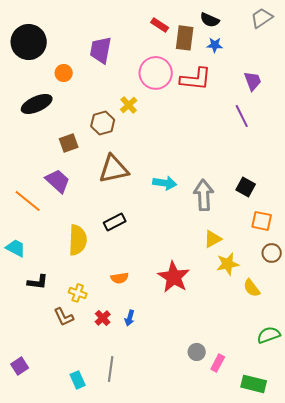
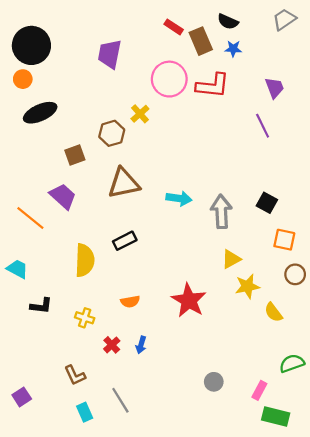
brown rectangle: (185, 38) -> (201, 41), turned -30
orange circle: (64, 73) -> (23, 79), moved
brown L-shape: (64, 317) -> (75, 375), moved
pink rectangle: (218, 363) -> (259, 390), moved
gray line: (111, 369) -> (120, 400), turned -40

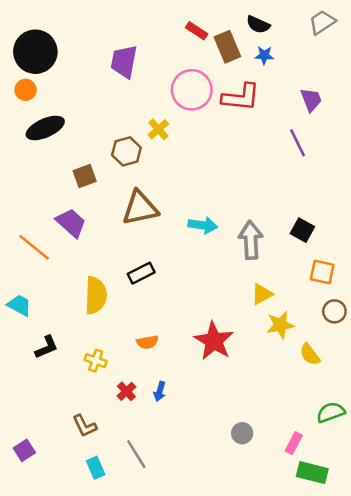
black L-shape: (41, 306) -> (46, 347), turned -30

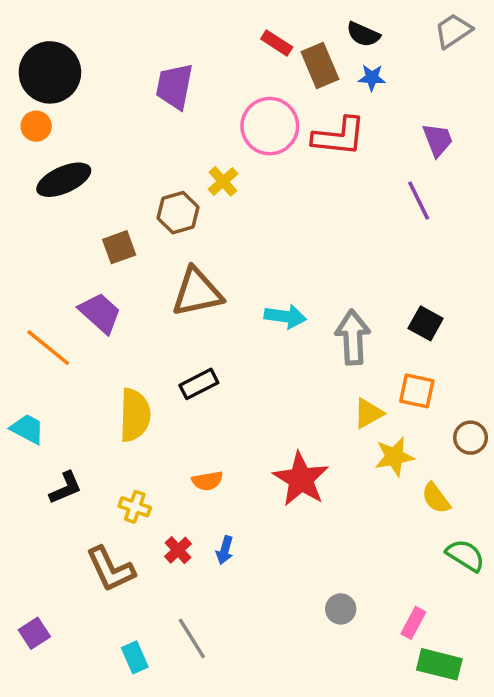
orange square: (322, 272) -> (417, 391), moved
green semicircle: (331, 412) -> (465, 555), moved, turned 52
brown L-shape: (85, 426) -> (111, 569), moved, size x1.4

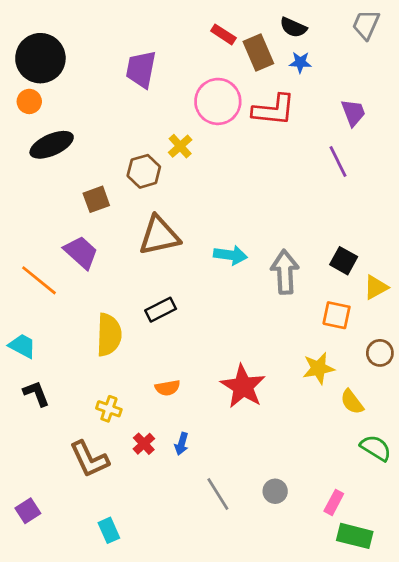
gray trapezoid: (453, 31) -> (366, 25), turned -32
yellow triangle: (368, 413) -> (376, 287), moved
black L-shape: (66, 488) -> (36, 393), moved, turned -88
gray line: (192, 638) -> (218, 494), moved

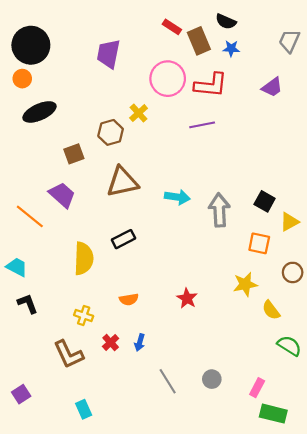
gray trapezoid: (366, 25) -> (289, 41), moved
purple trapezoid: (353, 113) -> (272, 87), turned 75
purple line: (338, 162) -> (202, 125), moved, turned -75
red star: (243, 386) -> (187, 298), size x0.6

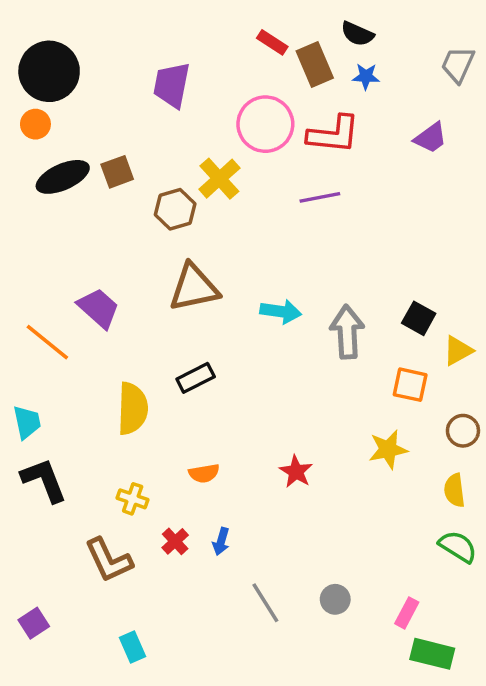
yellow cross: (139, 113) -> (219, 179), size x1.4
brown square: (74, 154) -> (117, 172), moved
cyan trapezoid: (17, 267) -> (27, 422), turned 50
black L-shape: (28, 304) -> (44, 480), size x1.4
yellow semicircle: (271, 310) -> (454, 490), moved, turned 30

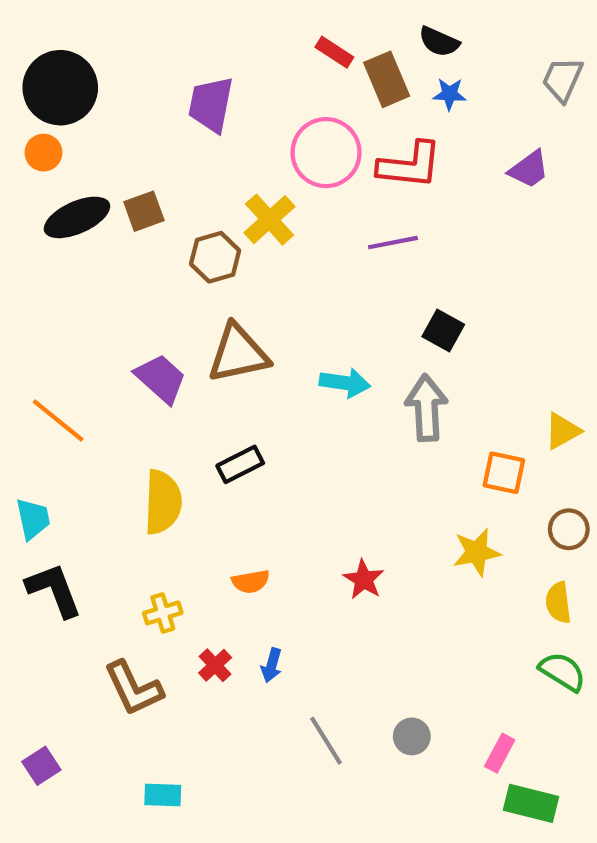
purple trapezoid: (98, 308) -> (161, 379), moved
black square: (419, 318) -> (443, 330), moved
yellow cross: (133, 499) -> (163, 613), turned -36
cyan rectangle: (133, 647) -> (163, 795), turned -64

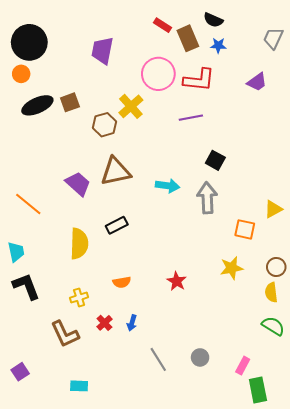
brown circle: (569, 529) -> (276, 267), moved
green rectangle: (531, 803) -> (258, 390), turned 65

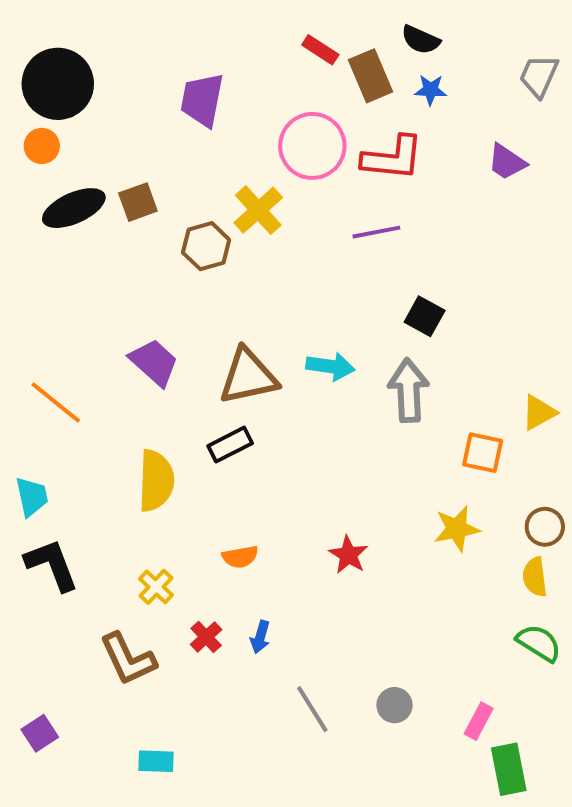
purple trapezoid: (257, 82) -> (507, 162), turned 70
brown triangle: (116, 171) -> (248, 376), moved
yellow cross: (79, 297) -> (156, 587), turned -30

